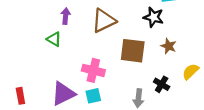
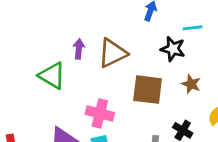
purple arrow: (66, 16) -> (79, 49), moved
green triangle: (54, 39) -> (52, 76), size x1.5

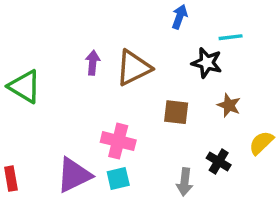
green triangle: (52, 76) -> (25, 87), moved
brown square: (148, 90) -> (176, 112), size x0.7

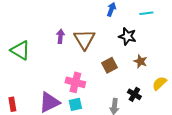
cyan line: (231, 37) -> (146, 13), moved
brown triangle: (134, 68) -> (84, 39), turned -35
brown square: (176, 112) -> (109, 65), turned -35

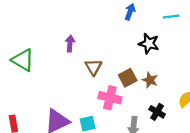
brown triangle: (84, 39) -> (94, 67), moved, size x0.7
brown star: (140, 61) -> (150, 80), moved
pink cross: (75, 82) -> (110, 98), moved

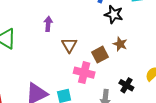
black star: (149, 44) -> (114, 14), moved
brown star: (150, 80) -> (120, 44), moved

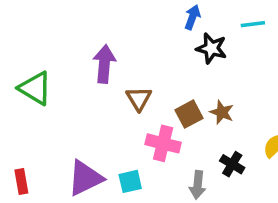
purple arrow: (48, 24) -> (104, 64), size x1.5
brown star: (120, 44) -> (222, 112), moved

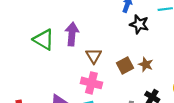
green triangle: (35, 88) -> (44, 39), moved
pink cross: (163, 143) -> (91, 83), moved

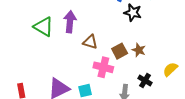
brown triangle: (94, 56) -> (90, 42), turned -42
pink cross: (91, 83) -> (103, 67), moved

